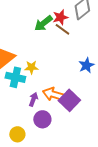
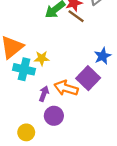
purple square: (69, 100) -> (88, 78), moved

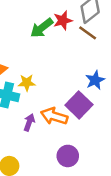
brown line: (76, 16) -> (88, 33), moved
purple circle: (54, 116) -> (68, 156), moved

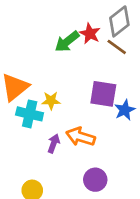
red star: (63, 20) -> (90, 34), turned -30
blue star: (95, 80) -> (125, 110), moved
purple square: (79, 105) -> (103, 94), moved, turned -35

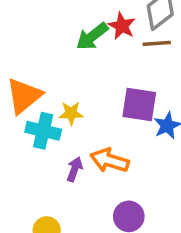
brown line: (117, 47) -> (157, 43), turned -40

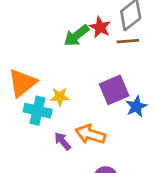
purple square: (139, 105) -> (114, 90), turned -32
purple arrow: (75, 169) -> (63, 141), turned -60

